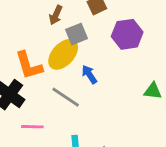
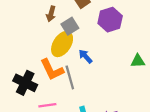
orange L-shape: (29, 65) -> (52, 70), moved
gray line: (66, 97) -> (70, 77), turned 50

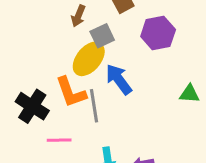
blue arrow: (85, 56) -> (119, 79), size x1.5

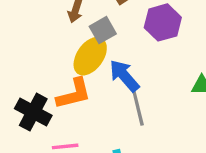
orange L-shape: (71, 92) -> (74, 94), turned -80
gray line: (94, 106) -> (138, 108), moved

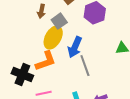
blue arrow: (124, 76) -> (75, 47), turned -110

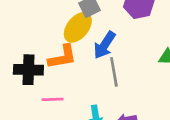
black cross: (22, 74) -> (28, 70), turned -30

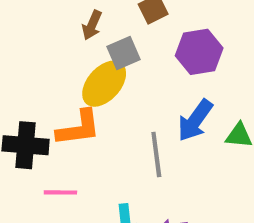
blue arrow: (105, 45) -> (195, 120), moved

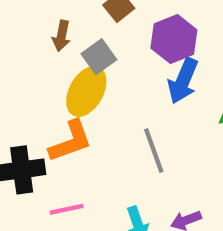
blue arrow: (195, 120) -> (183, 81), moved

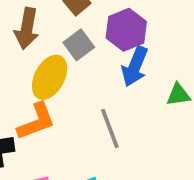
brown arrow: (61, 36) -> (27, 29), size x1.5
gray square: (99, 57) -> (79, 45), moved

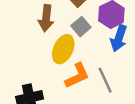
orange L-shape: (36, 121) -> (77, 76), moved

